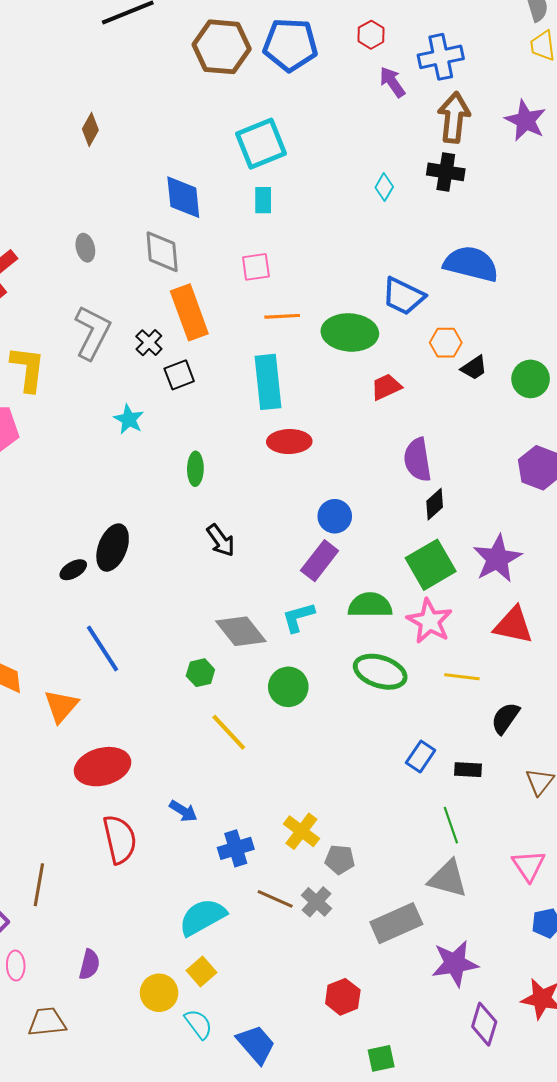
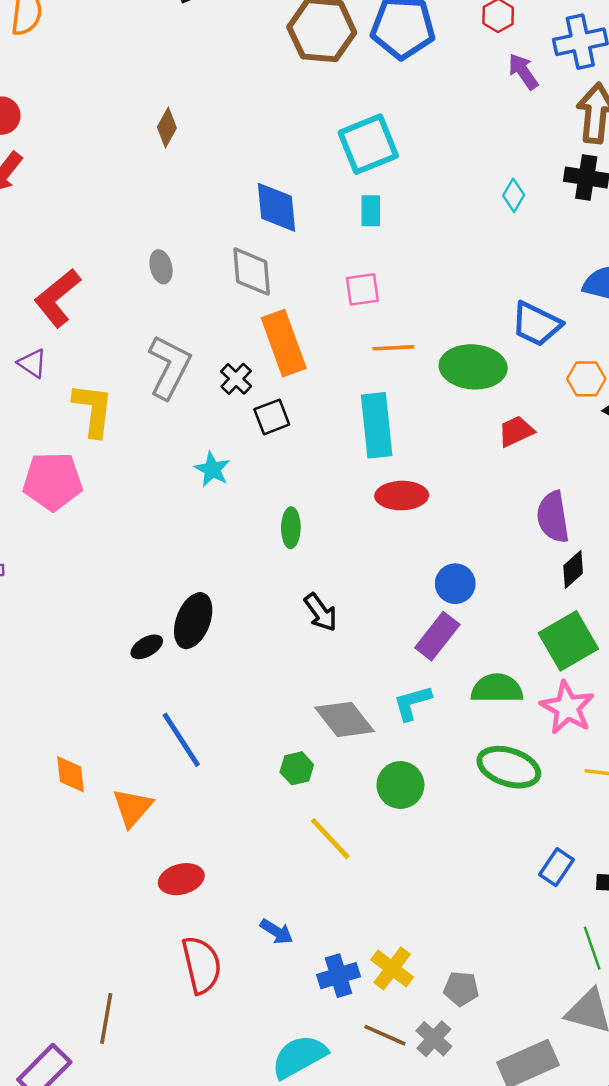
red ellipse: (103, 767) -> (181, 879), size x0.7
yellow cross: (301, 831) -> (392, 968), moved

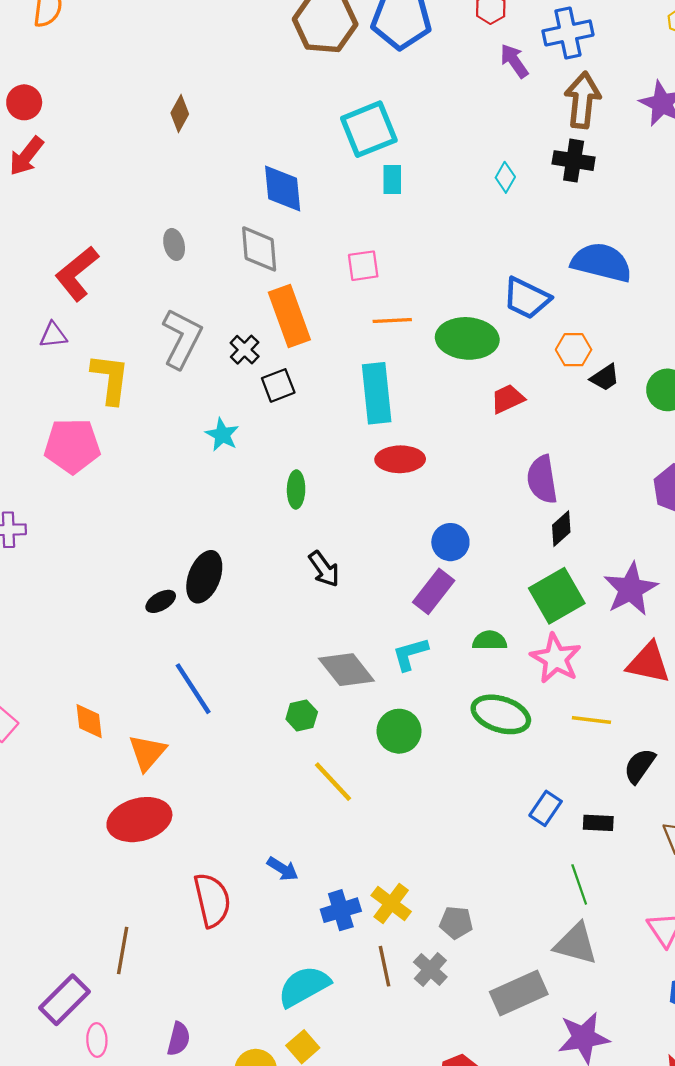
cyan rectangle: (371, 211) -> (392, 180), moved
purple triangle: (32, 363) -> (53, 335), turned -40
green semicircle: (497, 689) -> (490, 641), size x0.7
red ellipse: (181, 879) -> (139, 820), moved, size x1.5
brown line: (385, 1035) -> (384, 966), turned 54

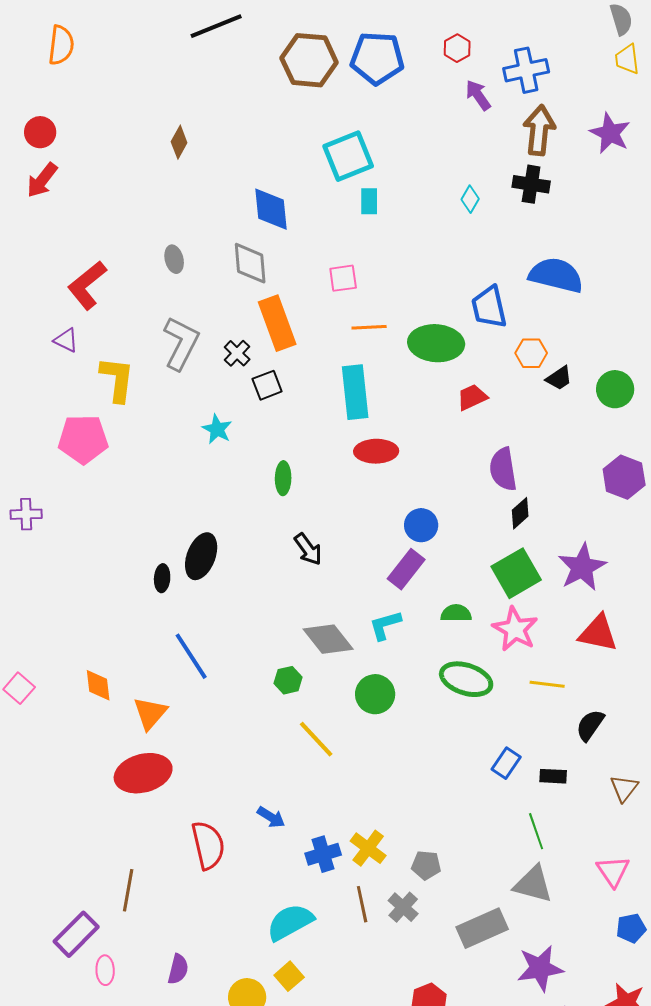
blue trapezoid: (527, 298) -> (489, 307), turned 51
purple triangle: (53, 335) -> (66, 340), turned 32
black ellipse: (161, 601) -> (162, 578), turned -56

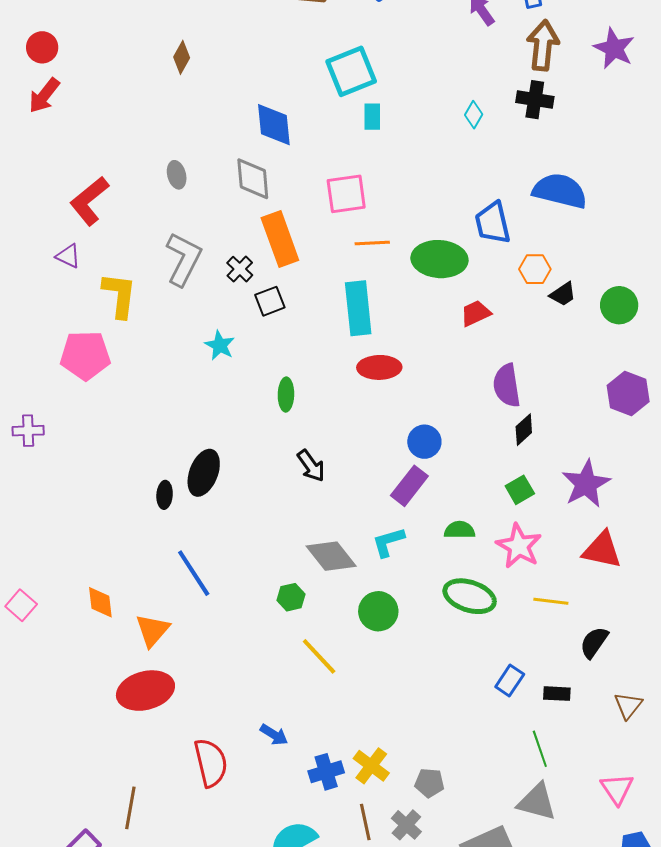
pink square: (343, 278) -> (346, 194), size x1.4
green square: (516, 573) -> (520, 490), size x0.6

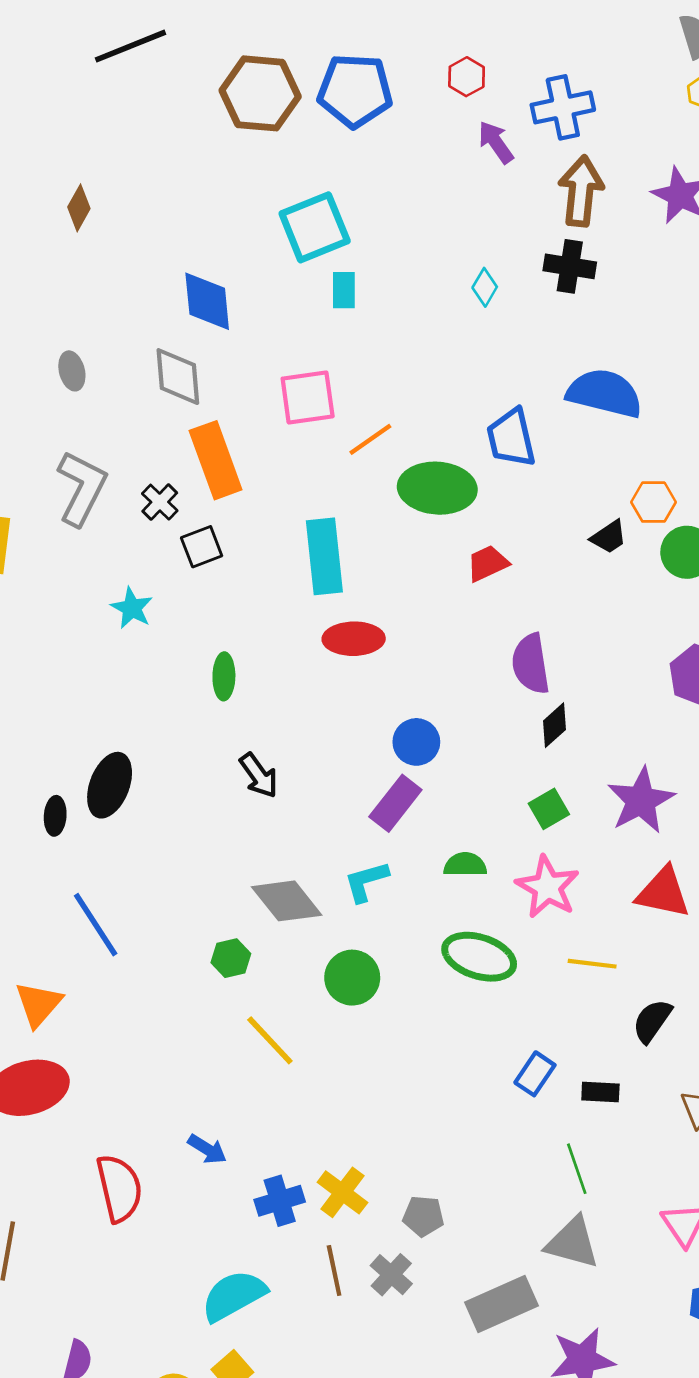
orange line: (372, 243) -> (370, 439), moved, turned -32
orange hexagon: (535, 269) -> (653, 502), moved

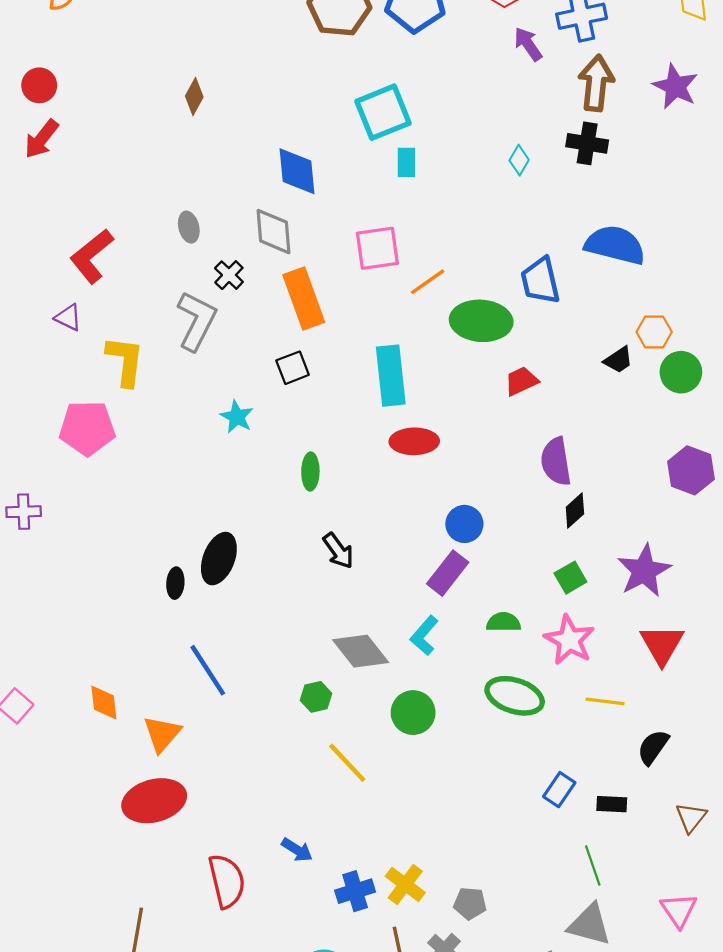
black cross: (160, 502) -> (229, 275), moved
cyan L-shape: (366, 881) -> (424, 636), turned -33
red triangle: (663, 893) -> (662, 644), turned 48

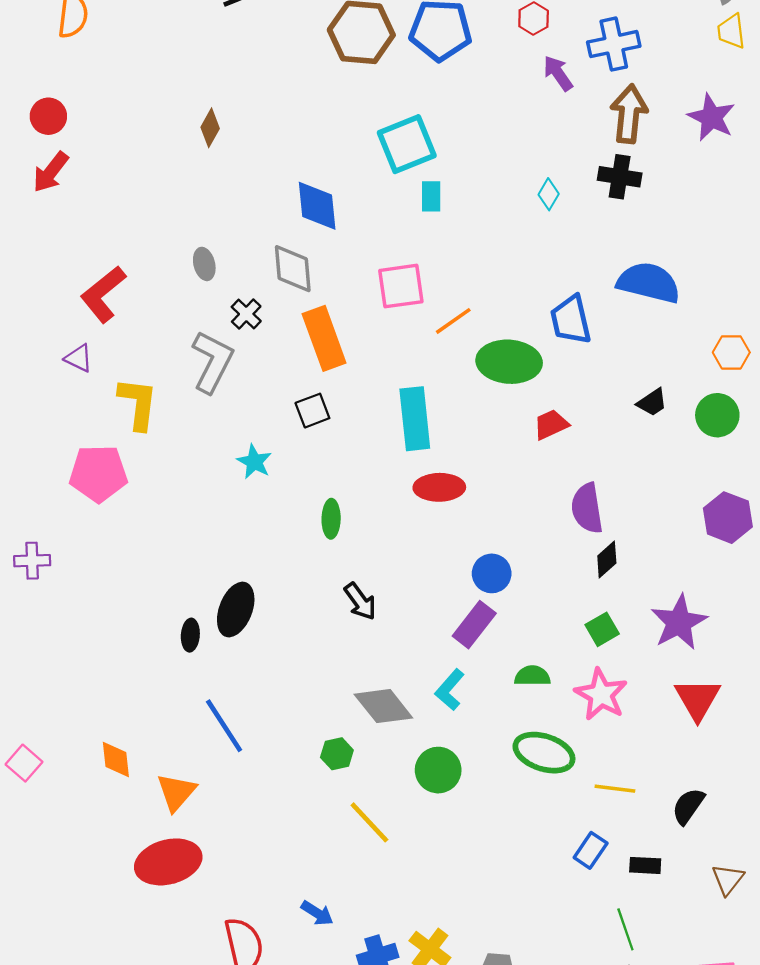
orange hexagon: (654, 332) -> (731, 352), moved
yellow line: (605, 701) -> (615, 789), moved

